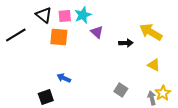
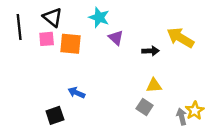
cyan star: (83, 15) -> (99, 17), turned -30
pink square: (65, 16) -> (47, 39), moved
black line: (16, 35) -> (19, 27), moved, turned -65
yellow triangle: (154, 65) -> (154, 85), moved, turned -32

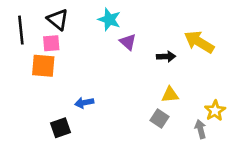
orange square: (70, 44) -> (43, 66), moved
blue arrow: (76, 93) -> (84, 103), turned -35
yellow star: (195, 111) -> (215, 111), moved

